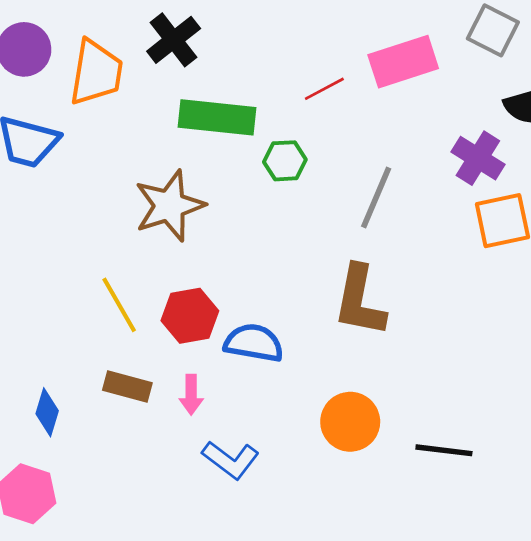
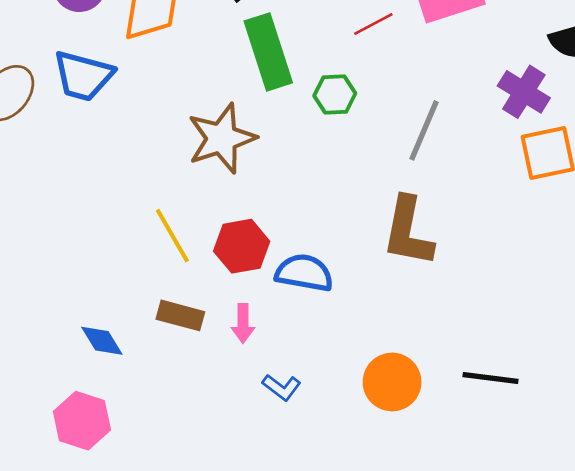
green rectangle: (217, 117) -> (268, 52), turned 66
blue diamond: (47, 412) -> (102, 341), turned -48
orange circle: (350, 422) -> (392, 382), moved
blue L-shape: (231, 460) -> (282, 387), size x0.7

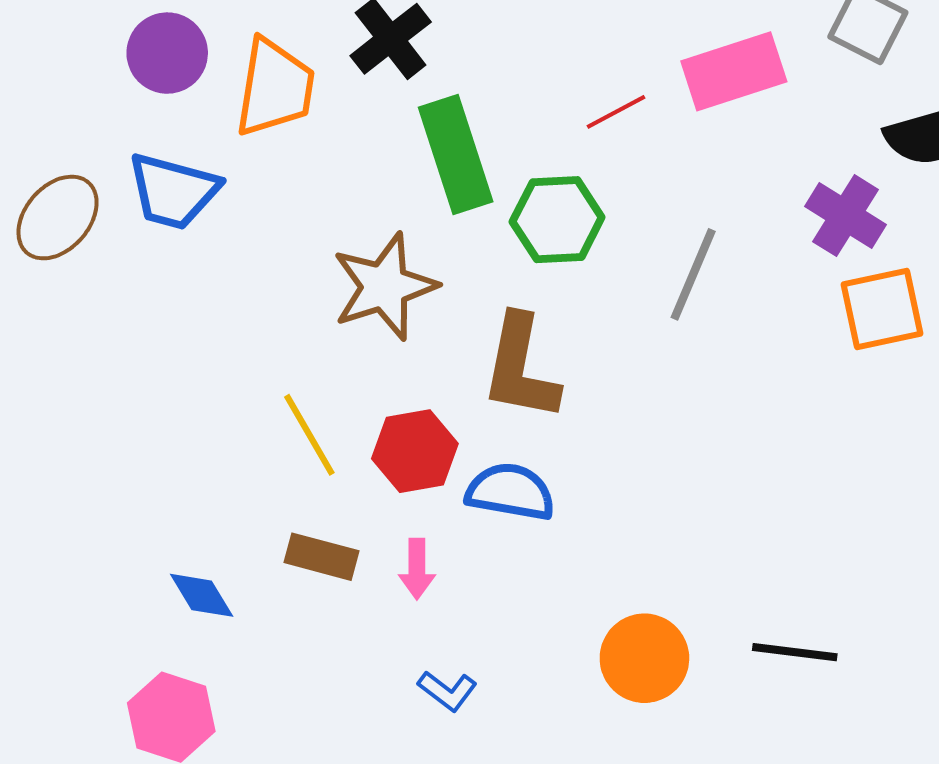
green hexagon: (335, 94) -> (557, 220), size x1.4
brown L-shape: (408, 232) -> (521, 368), moved
blue L-shape: (282, 387) -> (447, 691), moved

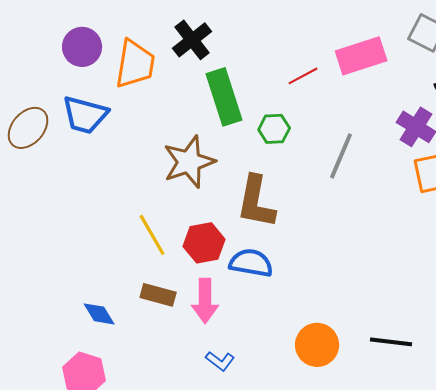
green hexagon: (557, 220) -> (274, 129), size x0.7
pink arrow: (417, 569) -> (205, 301), size x1.5

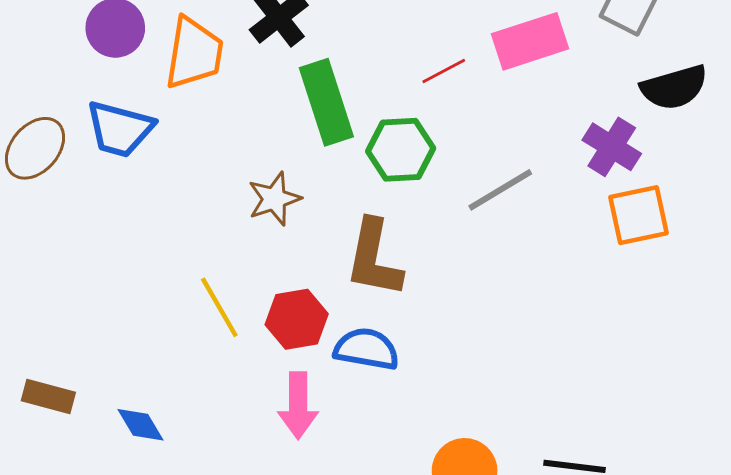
green hexagon: (274, 129) -> (401, 150), size x1.4
gray line: (341, 156) -> (500, 190), turned 36
brown star: (189, 162) -> (274, 199), size x0.7
brown rectangle: (158, 295) -> (48, 397), moved

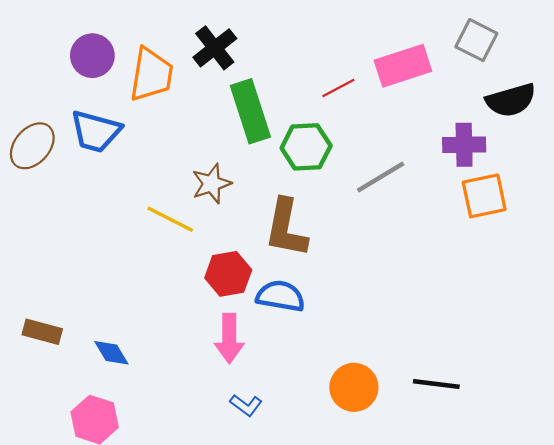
purple cross: (612, 147) -> (464, 145), turned -33
yellow line: (219, 307) -> (170, 219), moved, turned -33

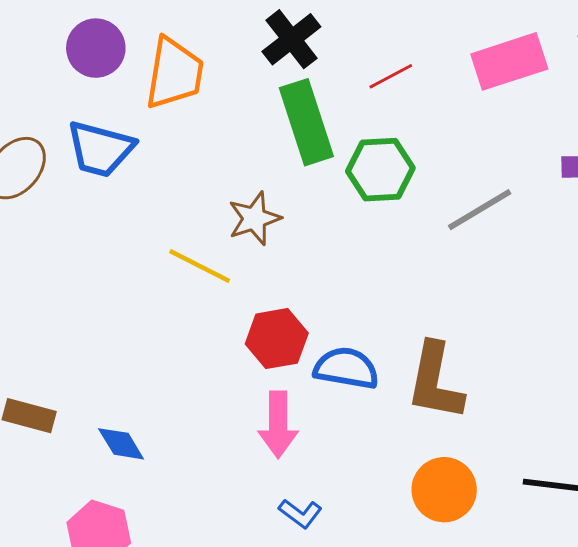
black cross: (215, 48) -> (291, 39), moved
red line: (338, 88) -> (391, 76), moved
brown L-shape: (286, 228) -> (435, 382), moved

